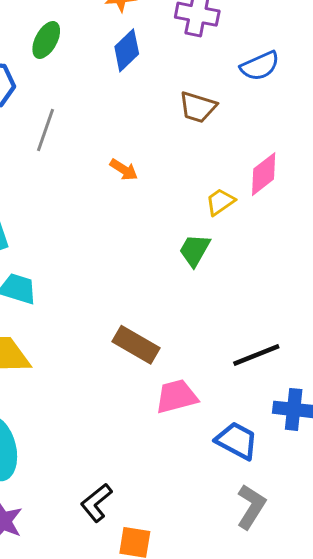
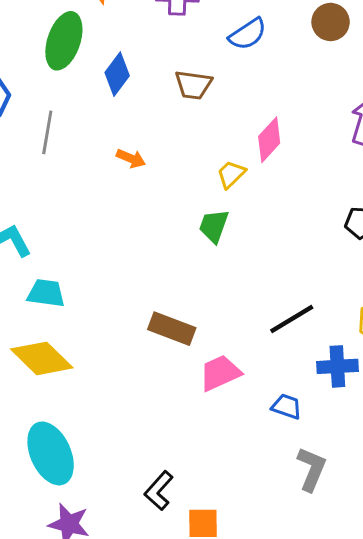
green ellipse: (46, 40) -> (64, 41), moved, size x1.5
blue diamond: (127, 50) -> (117, 74), moved
blue trapezoid: (237, 441) -> (287, 407), size x0.7

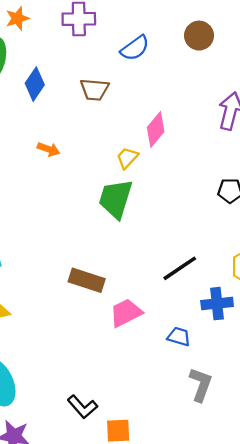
green trapezoid: (214, 226) -> (116, 199), size x1.5
black L-shape: (159, 491) -> (82, 407), turned -80

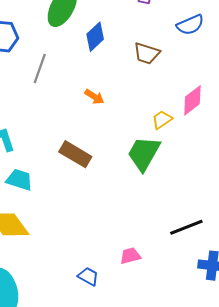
brown rectangle: (87, 280) -> (75, 154), moved
pink trapezoid: (126, 313) -> (130, 256), size x0.7
blue trapezoid: (179, 337) -> (88, 276), moved

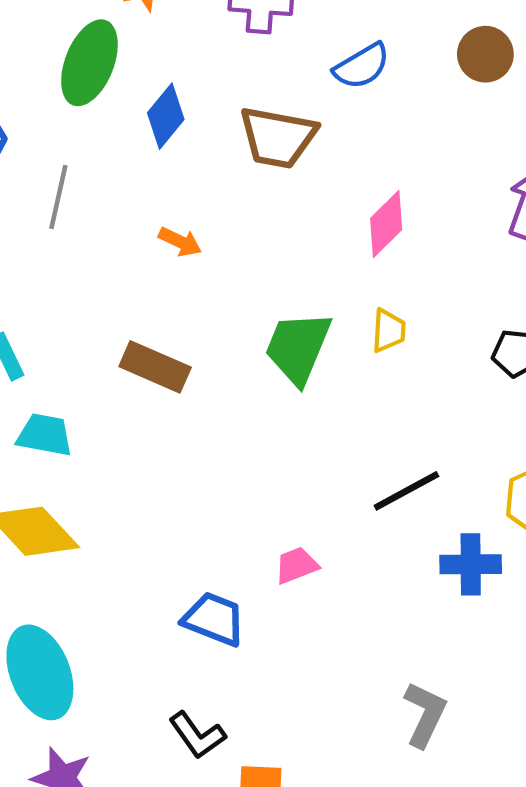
brown trapezoid: (147, 53) -> (278, 137), size x1.4
yellow trapezoid: (162, 120) -> (389, 331), moved, turned 135
blue trapezoid: (88, 276) -> (214, 619), size x1.4

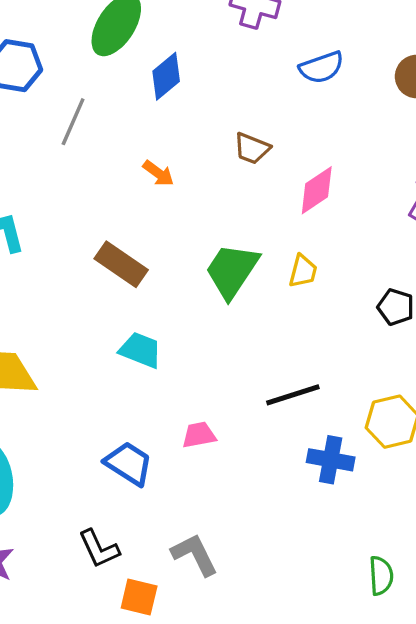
brown trapezoid: (278, 137) -> (252, 148), moved, size x0.6
cyan trapezoid: (45, 435) -> (140, 350), moved
gray L-shape: (425, 714) -> (195, 555), moved, turned -63

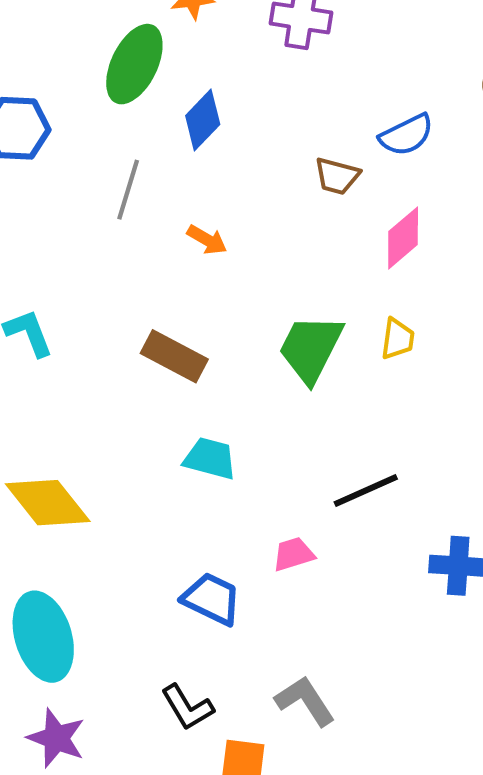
blue semicircle: (322, 67) -> (406, 135), moved
gray line: (73, 122) -> (128, 190), moved
brown trapezoid: (252, 148) -> (337, 176), moved
black line: (293, 395) -> (366, 490), moved

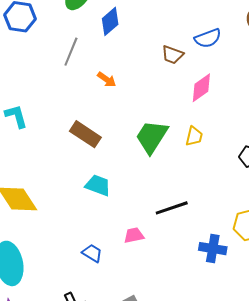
blue trapezoid: (212, 599) -> (92, 253), size x0.7

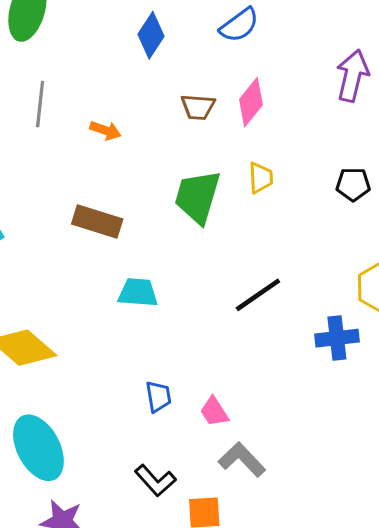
blue diamond: (110, 21) -> (151, 35), moved
brown trapezoid: (172, 55) -> (198, 107), moved
pink trapezoid: (134, 235) -> (214, 412), moved, turned -95
blue trapezoid: (92, 253) -> (158, 397), turned 65

